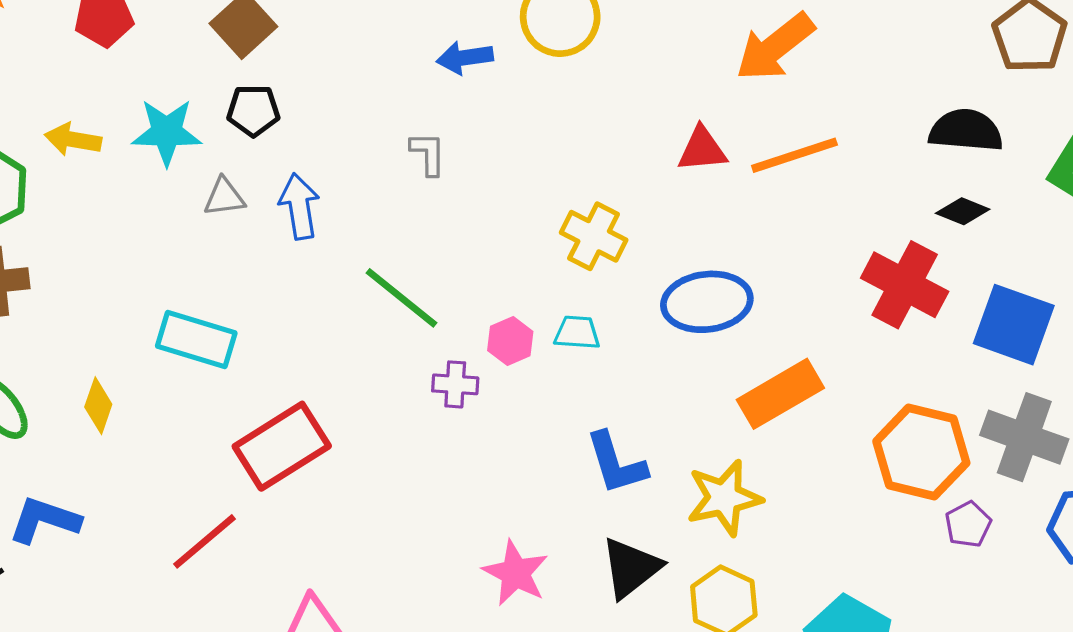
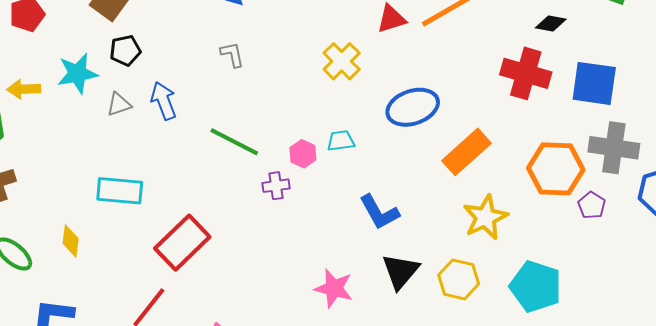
yellow cross: (594, 236) -> (342, 61), moved, turned 30
yellow star: (724, 498) -> (485, 217), moved

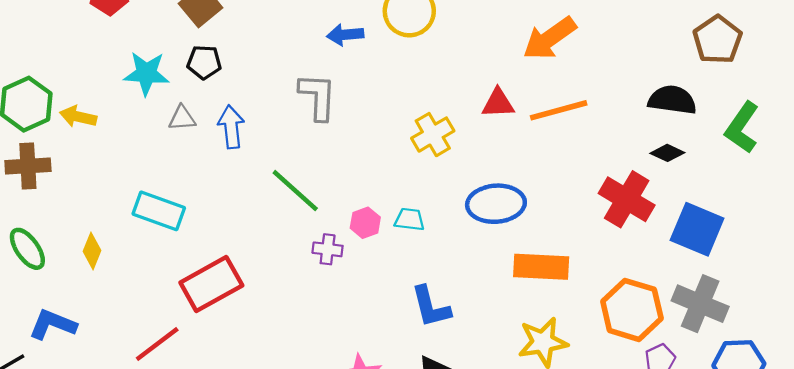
gray L-shape: (232, 54) -> (318, 97), size x1.6
yellow arrow: (24, 89) -> (78, 117), moved
orange rectangle: (467, 152) -> (541, 267), turned 30

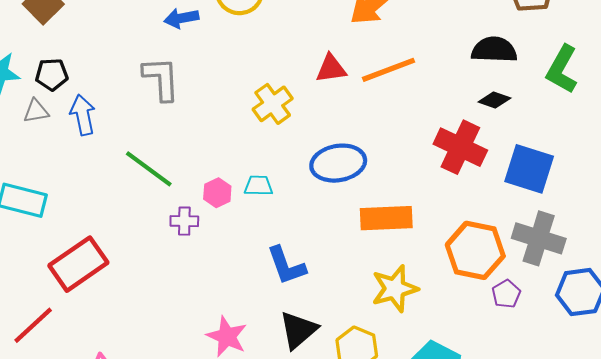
black pentagon: (204, 62) -> (52, 74), moved

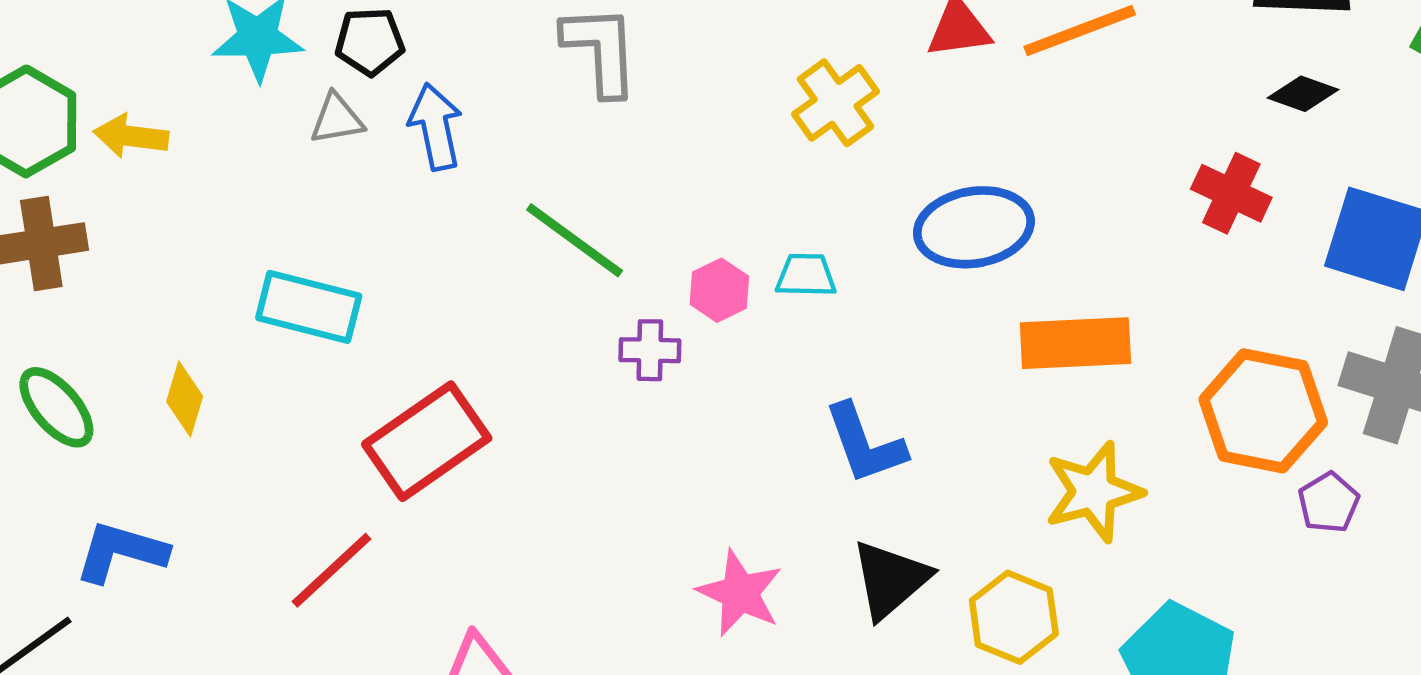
red cross: (460, 147) -> (1231, 193), size x0.7

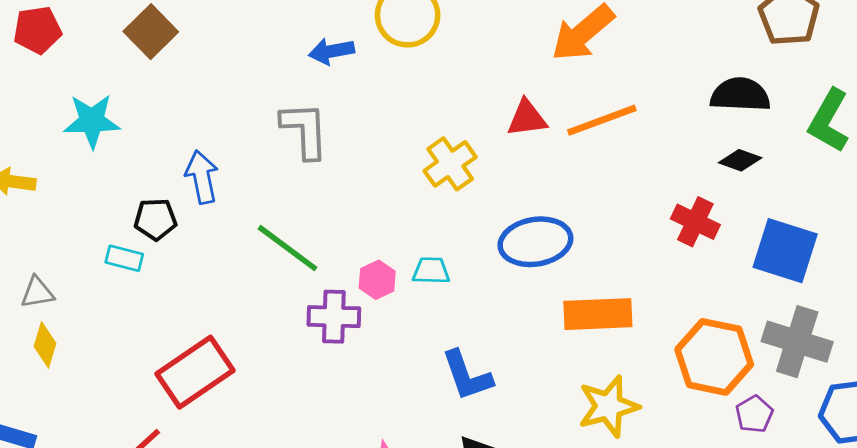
black pentagon: (370, 42) -> (155, 219), moved
gray triangle: (337, 119) -> (37, 292), moved
cyan rectangle: (309, 307) -> (124, 258), moved, size x0.6
purple cross: (650, 350) -> (334, 317), size x1.4

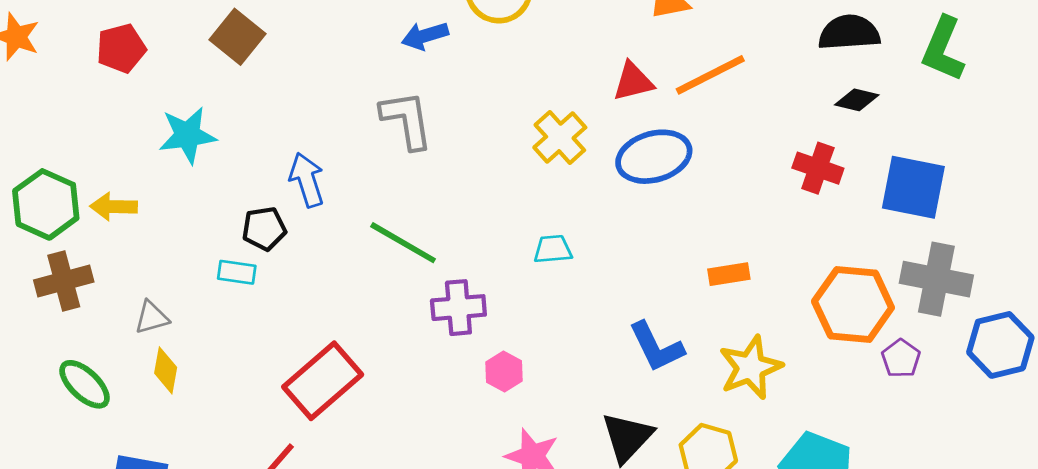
blue ellipse: (535, 242) -> (654, 157), moved
pink hexagon: (377, 280) -> (504, 372), moved
orange rectangle: (598, 314) -> (729, 274), size x0.6
blue L-shape: (467, 376) -> (656, 347), moved

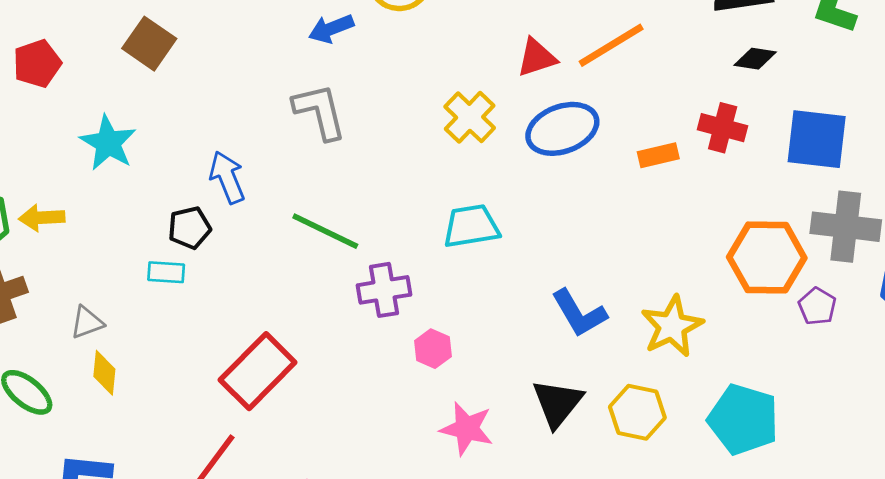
cyan star: (188, 135) -> (108, 143), turned -30
cyan trapezoid: (553, 249) -> (471, 226), size x1.5
orange rectangle: (729, 274) -> (658, 155), moved

